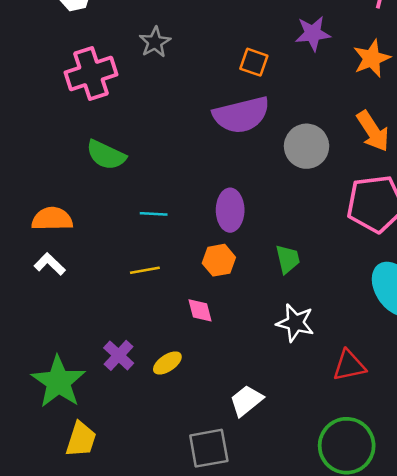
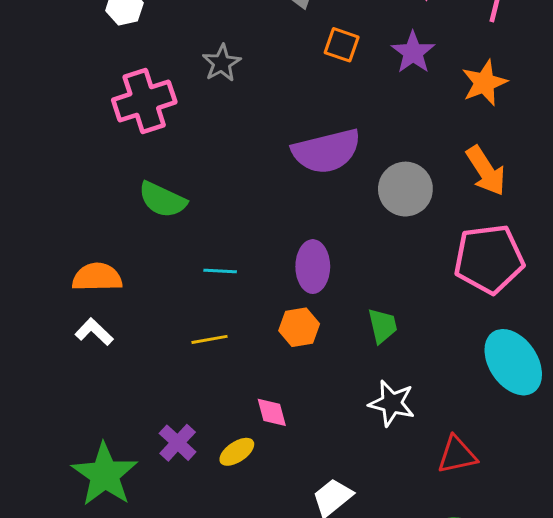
purple star: (313, 33) -> (413, 52), turned -30
orange square: (254, 62) -> (342, 45), moved
pink diamond: (200, 310) -> (272, 412), moved

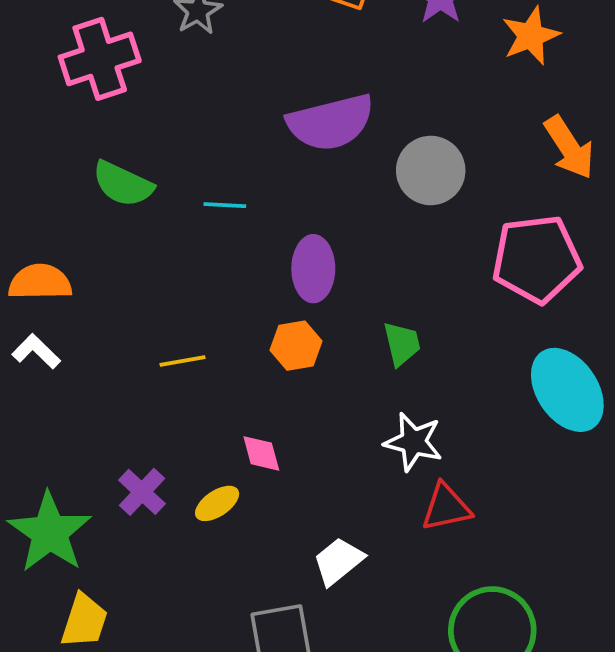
orange arrow: (486, 171) -> (569, 147), moved
cyan line: (220, 271) -> (225, 205), moved
red triangle: (457, 455) -> (446, 507), moved

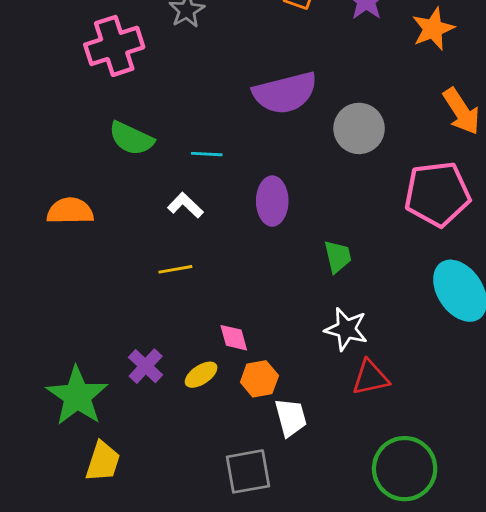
orange hexagon: (296, 346) -> (259, 379), moved
white L-shape: (36, 351) -> (185, 205), moved
white trapezoid: (338, 561) -> (291, 417), turned 114

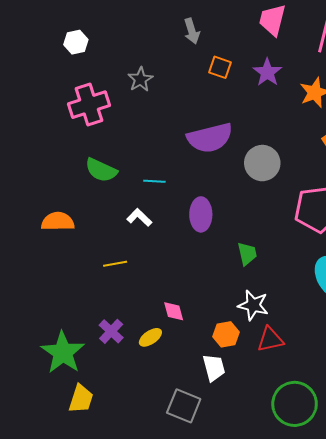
yellow line: (175, 269) -> (115, 264), moved
orange hexagon: (259, 379) -> (226, 334), moved
gray square: (248, 471) -> (184, 406), turned 32

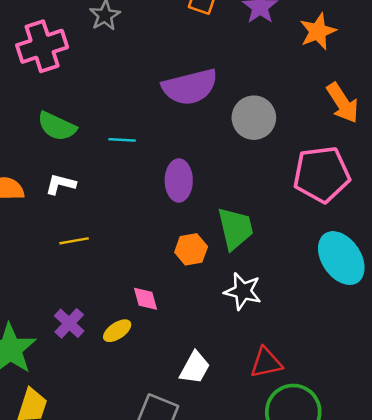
white L-shape: (139, 217) -> (61, 184), moved, turned -30
green trapezoid: (247, 254) -> (235, 228), size x1.5
orange hexagon: (226, 334) -> (191, 249), moved
red triangle: (270, 339) -> (266, 363), moved
white trapezoid: (214, 368) -> (195, 368), turned 44

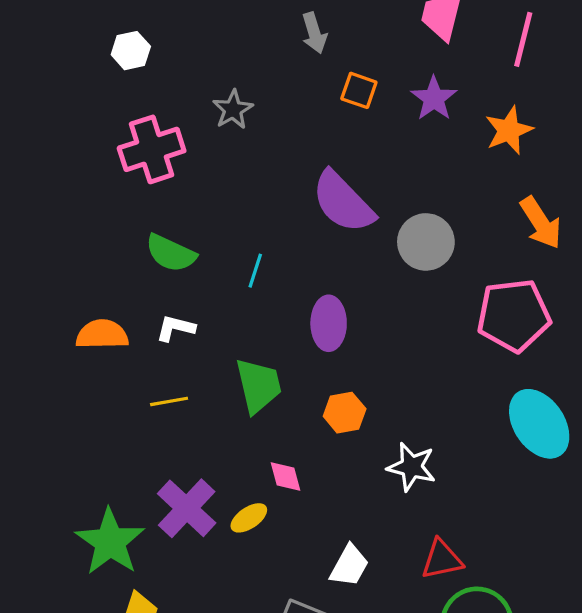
purple semicircle: (190, 87) -> (343, 202), turned 60
cyan line: (122, 140) -> (255, 271), turned -75
green trapezoid: (235, 228) -> (258, 386), moved
yellow line: (74, 241) -> (169, 401), moved
purple cross: (69, 323) -> (187, 508), size x1.5

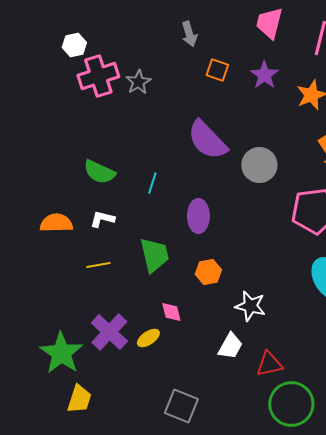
pink cross: (152, 149) -> (98, 76), moved
white trapezoid: (349, 566) -> (230, 346), moved

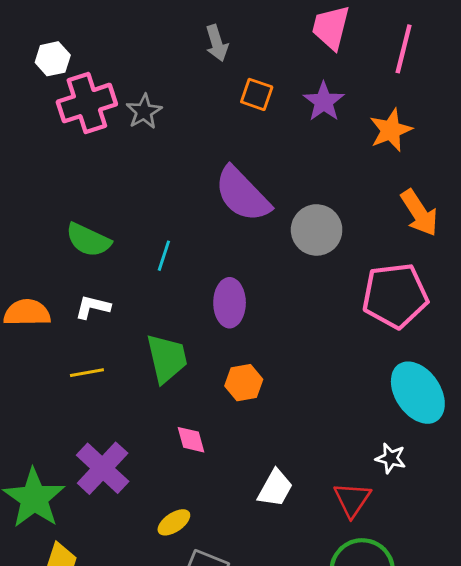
white star: (250, 306) -> (391, 458), moved, size x0.7
yellow ellipse: (148, 338) -> (174, 522), moved
red triangle: (269, 364) -> (352, 500), moved, turned -44

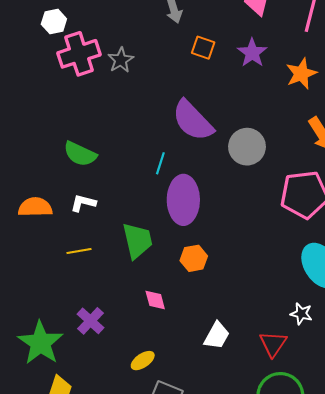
cyan line: (164, 256) -> (160, 163), moved
purple ellipse: (230, 303) -> (183, 200), size x1.4
purple cross: (103, 468) -> (90, 321), size x0.7

